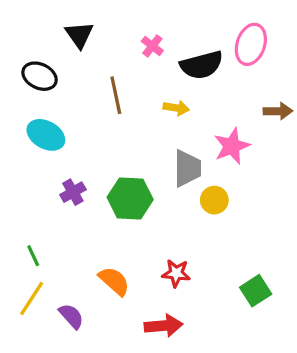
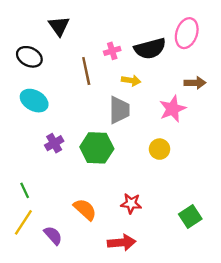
pink cross: (152, 46) -> (112, 51), moved, turned 35
brown arrow: (278, 111) -> (195, 83), moved
gray trapezoid: (187, 168) -> (119, 110), moved

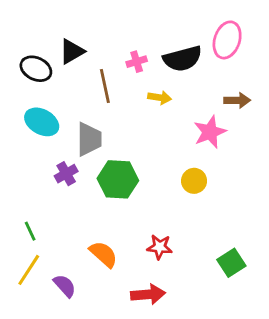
black triangle: (59, 26) -> (72, 51), moved, turned 35
gray trapezoid: (119, 110) -> (89, 139), moved

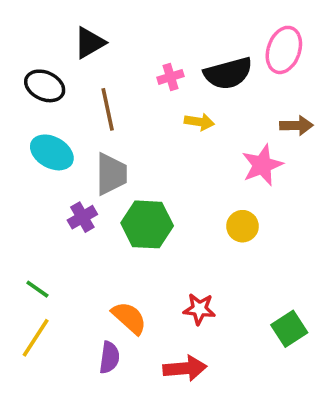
black triangle: (72, 51) -> (90, 43), moved
brown line: (105, 86) -> (108, 109), moved
green line: (30, 231) -> (37, 289), turned -30
purple semicircle: (65, 286) -> (109, 357), moved, turned 50

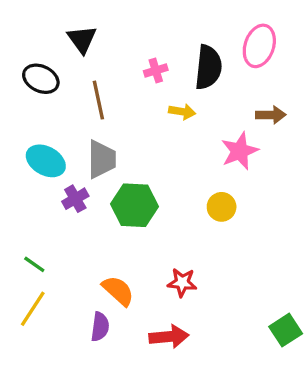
black triangle: (90, 43) -> (82, 39), turned -36
black semicircle: (228, 73) -> (208, 67), turned -69
cyan ellipse: (52, 152) -> (46, 161), moved
green square: (289, 329) -> (286, 330), moved

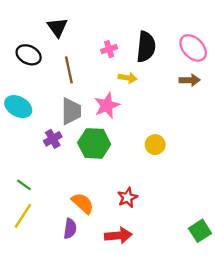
pink ellipse: (259, 46) -> (193, 48), moved, turned -64
pink star: (240, 151) -> (107, 105), moved
cyan ellipse: (46, 161) -> (18, 107), moved
red star: (182, 282) -> (128, 198), turned -30

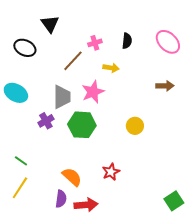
black semicircle: (146, 47) -> (127, 41), size x0.6
brown line: (69, 70) -> (73, 61), moved, turned 55
brown arrow: (190, 80) -> (165, 86), moved
red arrow: (118, 235) -> (86, 205), moved

